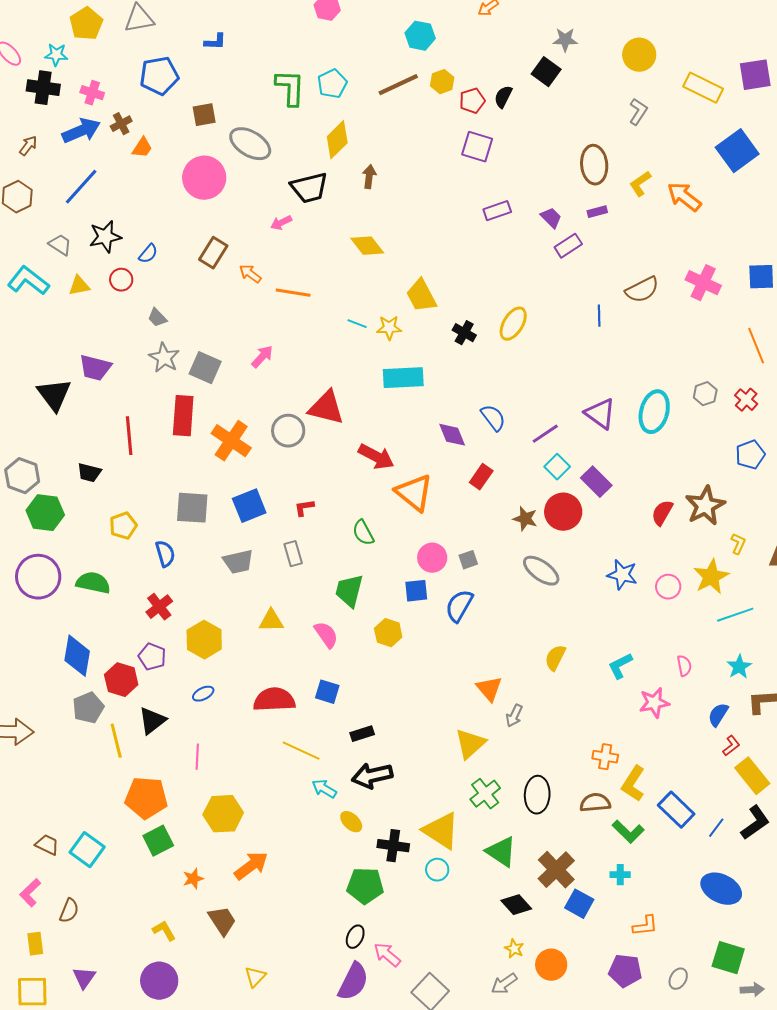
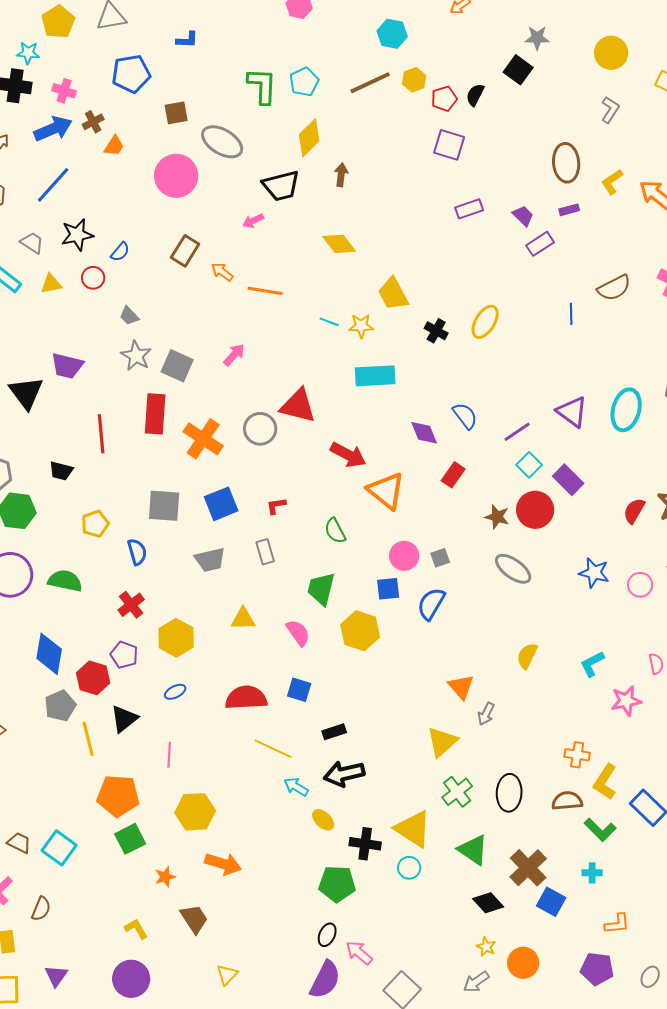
yellow hexagon: (388, 633) -> (360, 631), size x1.4
orange arrow: (251, 866) -> (223, 864), turned 54

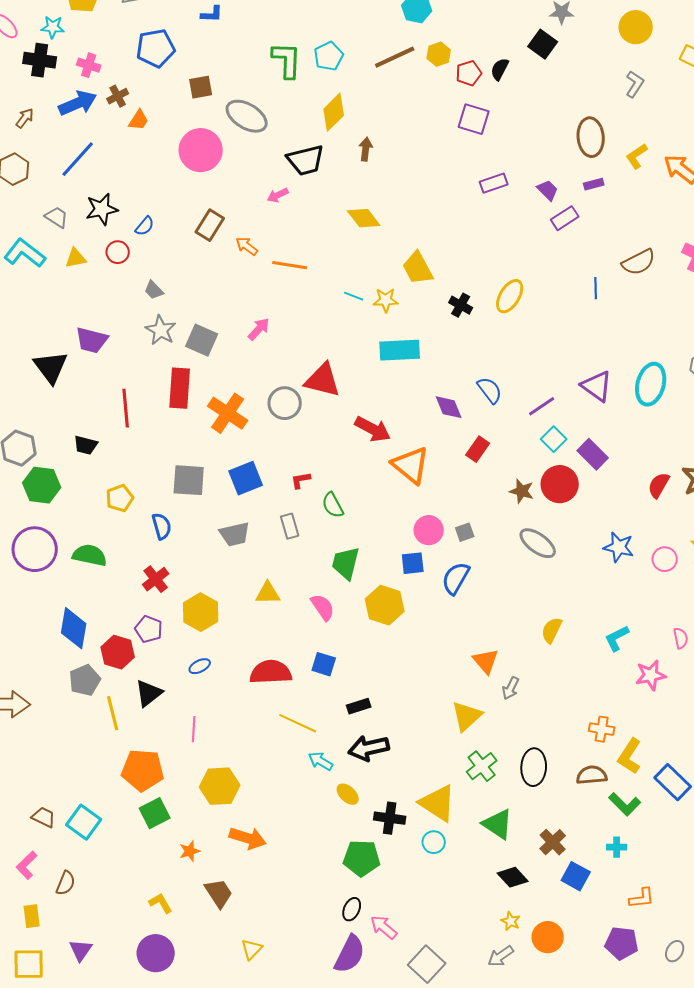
green semicircle: (335, 531) -> (333, 505), moved
brown cross: (528, 868) -> (553, 842), size x0.7

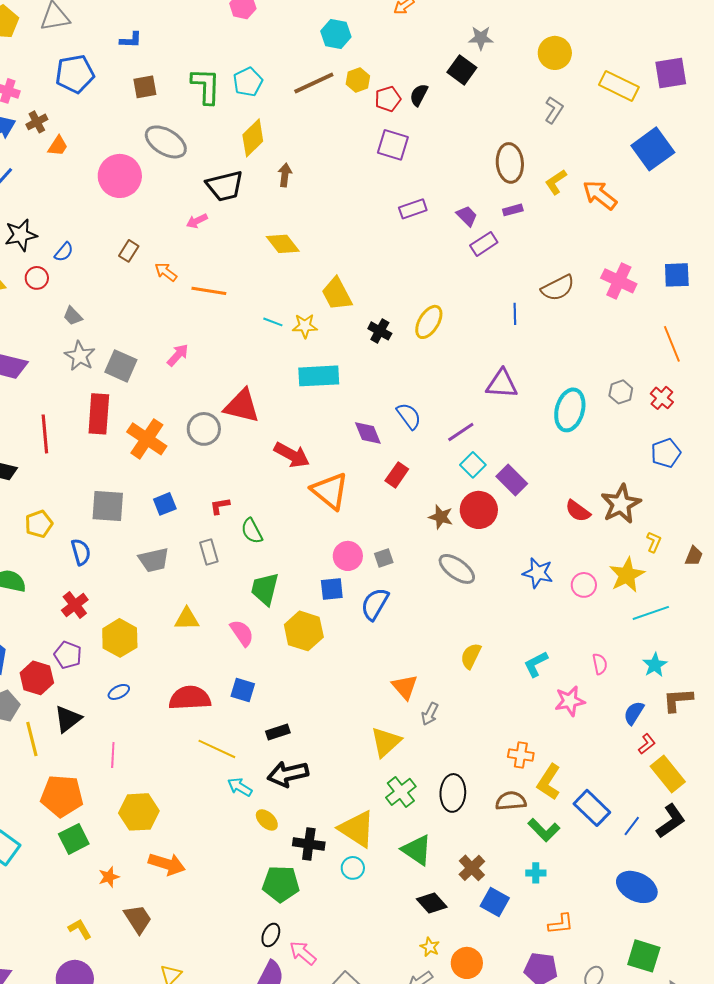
brown square: (201, 87) -> (145, 87), moved
brown rectangle: (210, 225) -> (129, 251), size x0.7
purple triangle: (597, 386) -> (502, 384), moved, turned -32
blue square: (246, 478) -> (165, 504), size x0.7
red semicircle: (659, 485) -> (578, 511), turned -84

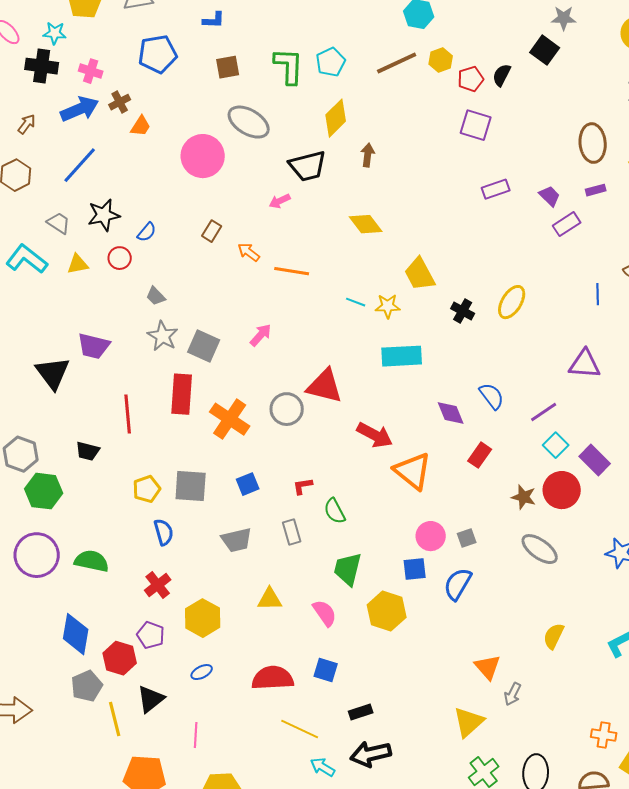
yellow pentagon: (39, 524) -> (147, 489), moved

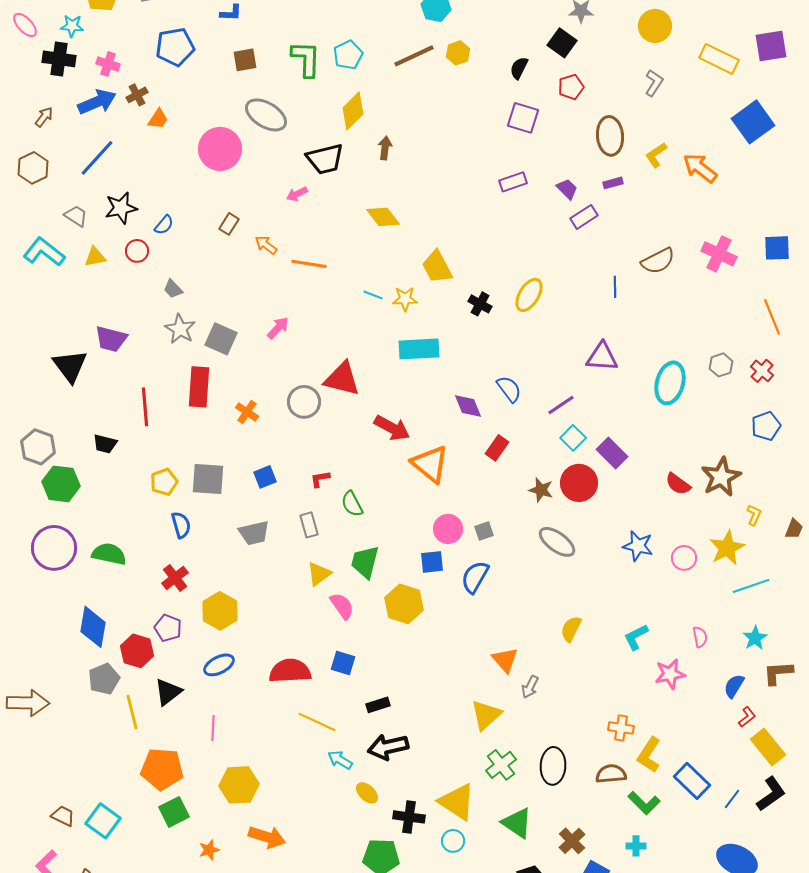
red pentagon: (471, 79) -> (571, 87), moved
purple square: (476, 125) -> (523, 118), moved
orange cross: (230, 419) -> (247, 412), size x0.6
yellow triangle: (270, 599) -> (319, 574), moved, turned -36
blue ellipse: (202, 672) -> (219, 665), size x1.4

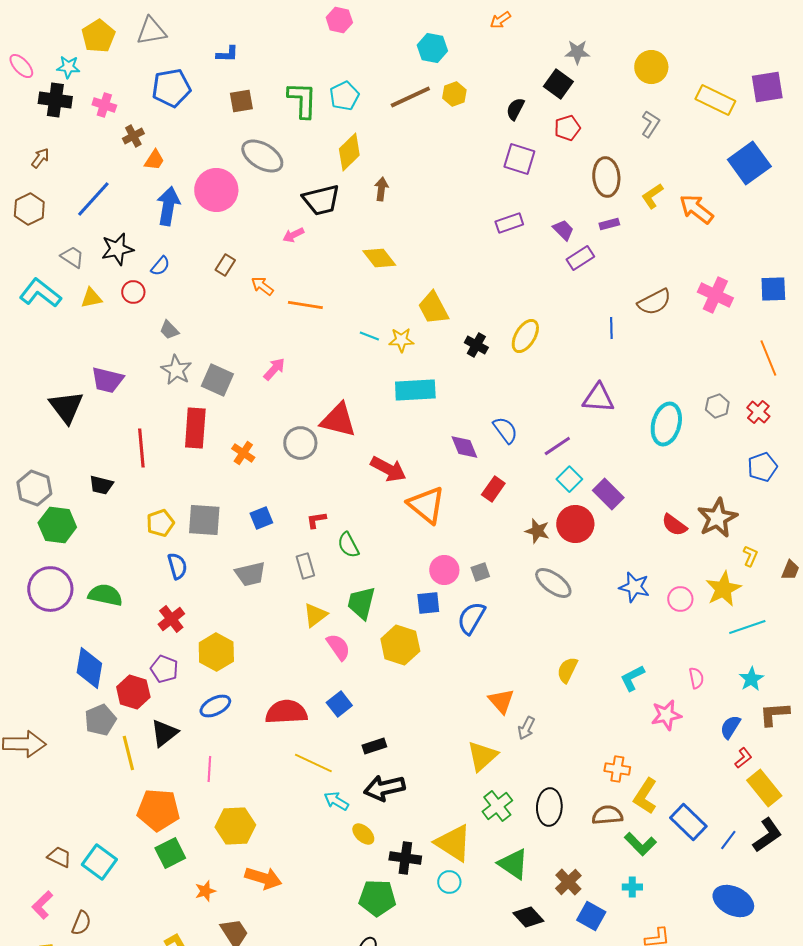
blue arrow: (97, 102) -> (168, 206), moved, turned -57
blue square: (343, 663) -> (339, 704), turned 35

